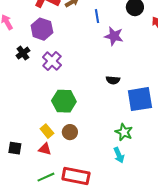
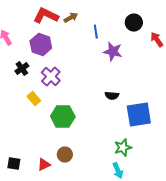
yellow rectangle: (47, 131) -> (34, 99), moved
brown circle: (70, 132) -> (65, 155), moved
green star: (124, 132) -> (123, 148), turned 30
red triangle: (45, 149) -> (44, 165), turned -40

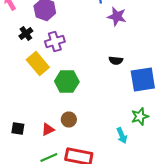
purple cross: (51, 77) -> (55, 42), turned 30
yellow rectangle: (34, 99) -> (38, 64), size x1.6
green star: (123, 148) -> (140, 116), moved

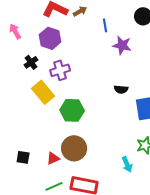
brown circle: (69, 120) -> (74, 148), size x1.6

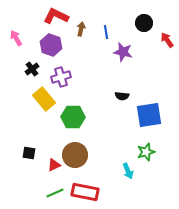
brown arrow: (80, 11) -> (81, 29), moved, turned -48
black square: (23, 157) -> (29, 153), moved

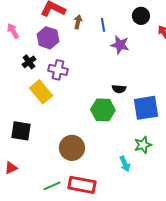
purple cross: (61, 77) -> (58, 70), turned 30
green hexagon: (73, 117) -> (103, 110), moved
black square: (29, 153) -> (21, 131), moved, size x1.5
red triangle: (54, 165) -> (11, 168), moved

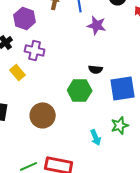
yellow rectangle: (41, 92) -> (18, 72), size x0.7
brown circle: (72, 148) -> (43, 115), moved
cyan arrow: (125, 164) -> (96, 137), moved

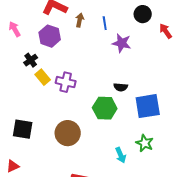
purple cross: (35, 50) -> (66, 82), moved
yellow rectangle: (18, 72) -> (43, 77), moved
green star: (120, 125) -> (145, 143), turned -30

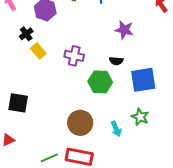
purple star: (122, 43) -> (124, 30), moved
purple cross: (66, 82) -> (74, 56), moved
brown circle: (68, 133) -> (80, 123), moved

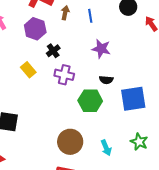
purple star: (124, 30) -> (101, 49), moved
black cross: (26, 34) -> (53, 51), moved
green star: (140, 117) -> (139, 142), moved

